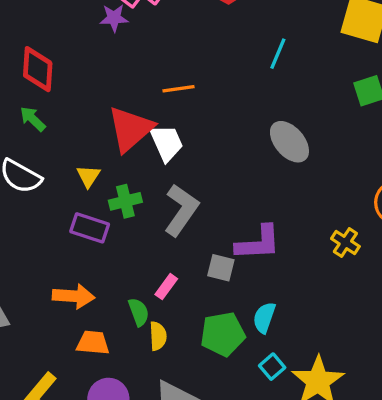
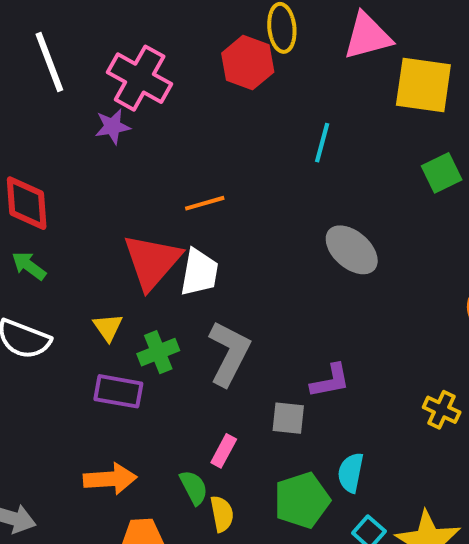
white trapezoid: (167, 143) -> (199, 272), turned 42
purple L-shape: (258, 243) -> (330, 381), size x0.7
yellow cross: (345, 243) -> (442, 410), moved

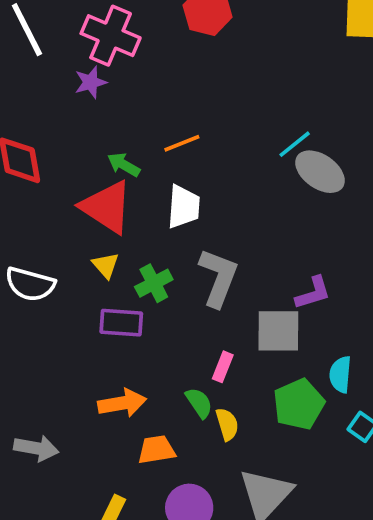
cyan line: (322, 143) -> (295, 144), moved, turned 42
red triangle: (152, 261) -> (107, 207), moved, turned -32
green arrow: (29, 266) -> (124, 165), moved
gray square: (288, 418) -> (278, 331), size x1.5

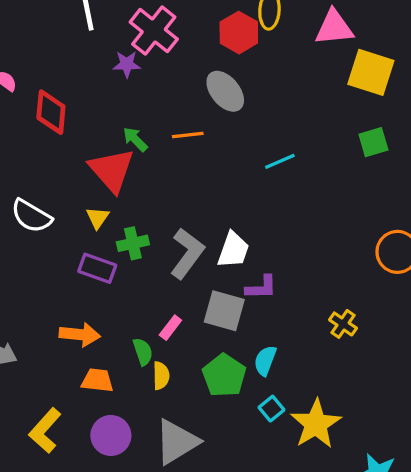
gray ellipse: (320, 172) -> (225, 91), moved
white trapezoid: (184, 207) -> (233, 250), moved
green pentagon: (299, 404) -> (224, 375), turned -30

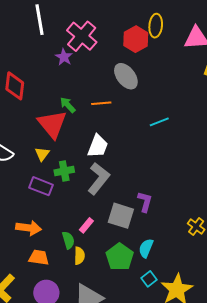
purple star: (127, 64) -> (64, 57), turned 30
white trapezoid: (233, 250) -> (98, 146), moved
purple L-shape: (261, 287) -> (145, 202), turned -75

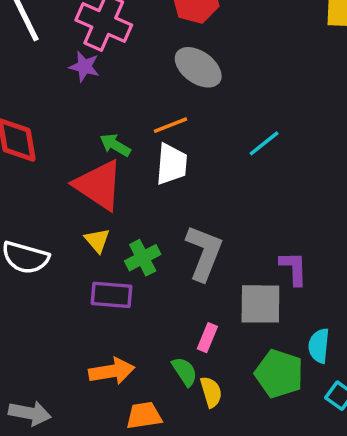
cyan line: (159, 122) -> (264, 143), moved
white trapezoid: (98, 146) -> (172, 164), moved

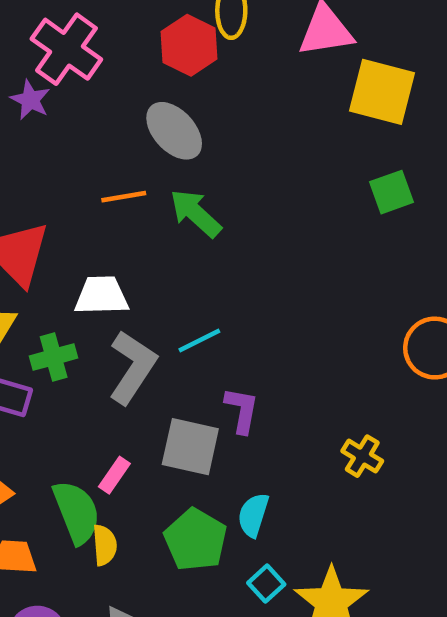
cyan line: (264, 143) -> (199, 340), moved
green arrow: (115, 145) -> (196, 213), moved, size x1.4
white trapezoid: (172, 164) -> (101, 296), moved, turned -108
green semicircle: (185, 372) -> (77, 512), size x1.6

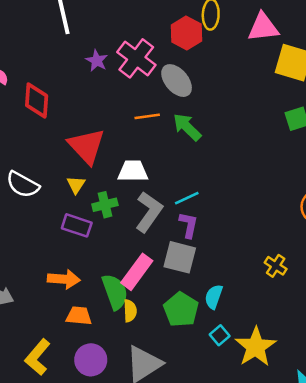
pink cross: (66, 49) -> (136, 58), moved
purple L-shape: (242, 410) -> (189, 225), moved
pink rectangle: (114, 475) -> (137, 272), size x1.8

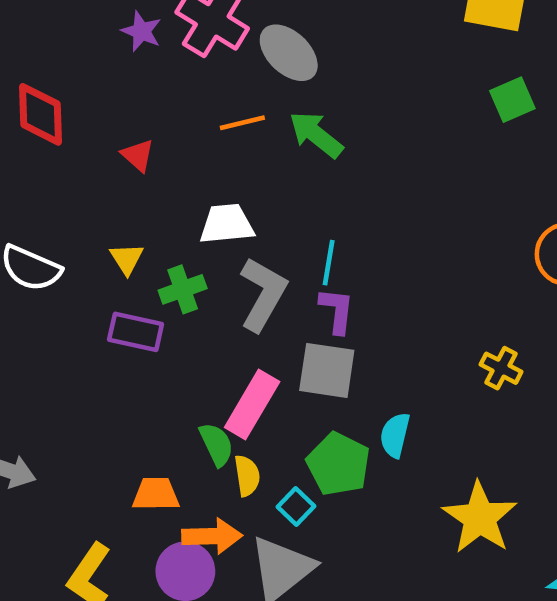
red triangle: (86, 146) -> (138, 155), moved, size x0.5
cyan line: (187, 198) -> (329, 263), turned -50
orange arrow: (64, 279) -> (212, 536), moved
green semicircle: (115, 292) -> (216, 444), size x0.7
cyan square: (220, 335) -> (296, 506), moved

